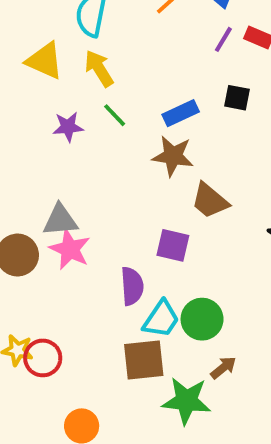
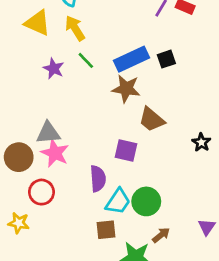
black square: (237, 98) -> (166, 59), moved, turned -30
blue rectangle: (181, 113) -> (131, 59), size x1.4
purple star: (68, 127) -> (54, 68), turned 30
red circle: (43, 358) -> (41, 192), moved
brown square: (144, 360) -> (106, 230), size x0.7

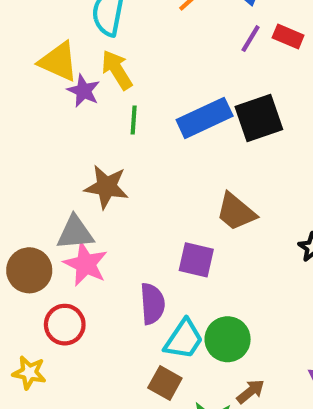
black square: (166, 59) -> (259, 118), size x1.6
green line: (86, 60) -> (134, 120), turned 48
purple star: (54, 68) -> (84, 91), moved
brown star: (126, 89) -> (106, 187), moved
brown square: (106, 230) -> (165, 383), turned 35

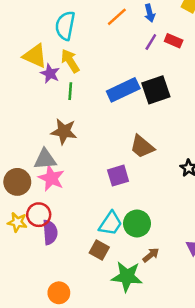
green line: (134, 120) -> (70, 91), moved
purple square: (196, 260) -> (118, 176), turned -30
purple semicircle: (152, 304) -> (50, 232), moved
yellow star: (29, 373) -> (17, 222), moved

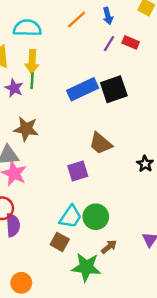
cyan semicircle: (65, 26) -> (27, 28), turned 80
yellow arrow: (70, 61) -> (32, 62), turned -145
purple star: (50, 73) -> (14, 88), moved
green line: (70, 91) -> (32, 81), moved

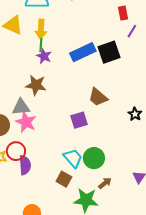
red rectangle: (131, 42) -> (123, 13), turned 56
purple line: (109, 44) -> (132, 31), moved
purple star: (14, 88) -> (44, 56), moved
cyan trapezoid: (71, 217) -> (73, 158), turned -75

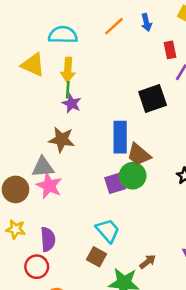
blue rectangle: (83, 52) -> (120, 137), moved, turned -65
red circle: (16, 151) -> (37, 267), moved
green circle: (94, 158) -> (133, 176), moved

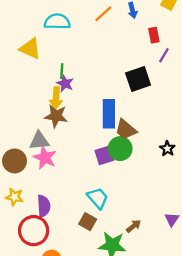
yellow arrow: (68, 70) -> (56, 98), moved
red circle: (37, 267) -> (34, 231), size x1.4

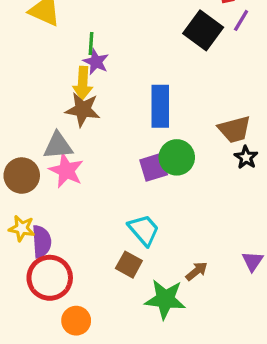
black square: (138, 79) -> (203, 30), moved, turned -35
brown trapezoid: (126, 129) -> (234, 129), moved, turned -55
purple semicircle: (44, 206) -> (41, 241), moved

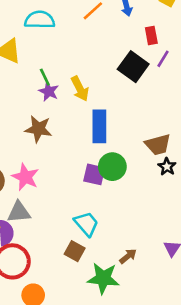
green line: (91, 44) -> (45, 77), turned -30
yellow arrow: (83, 83) -> (80, 89), moved, turned -30
gray triangle: (58, 146) -> (19, 212), moved
purple square: (154, 167) -> (94, 174), turned 30

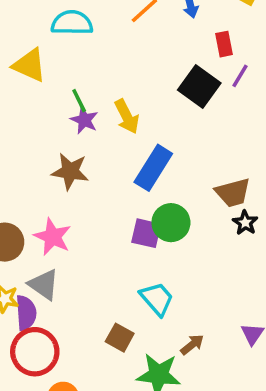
blue rectangle: (99, 126) -> (153, 168), turned 32
gray triangle: (19, 212) -> (44, 285), turned 40
cyan trapezoid: (86, 224) -> (157, 299), moved

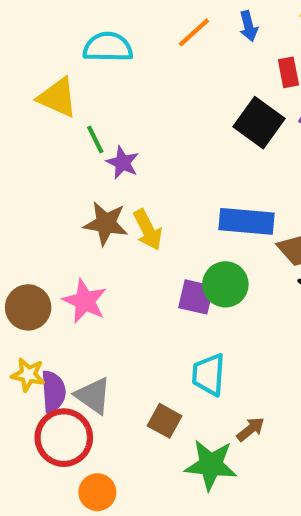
green line: (79, 101) -> (95, 139), moved
yellow arrow: (127, 117) -> (148, 230), moved
blue rectangle: (153, 168) -> (246, 221), moved, turned 63
gray triangle: (44, 285) -> (93, 396), moved
cyan trapezoid: (157, 299) -> (209, 375), turned -135

